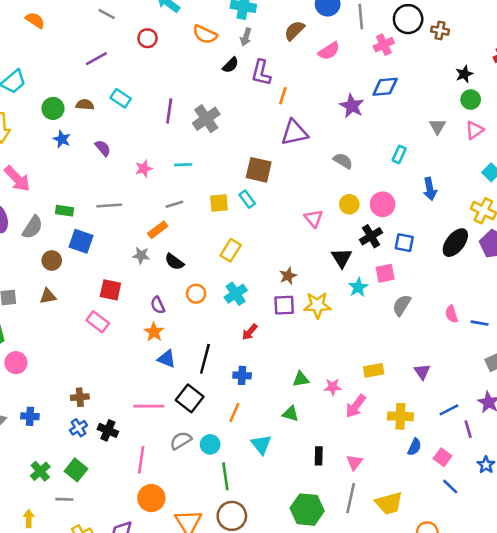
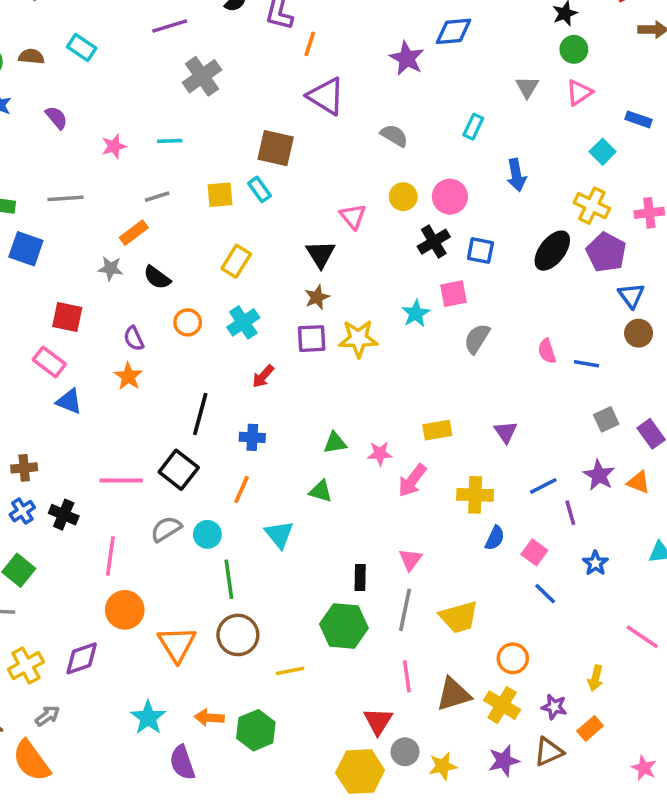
purple line: (169, 111) -> (170, 26), moved, turned 65
purple triangle: (294, 133) -> (326, 96), turned 44
black triangle: (342, 258) -> (321, 254), moved
blue triangle: (167, 359) -> (69, 401), moved
black rectangle: (319, 456) -> (360, 578), moved

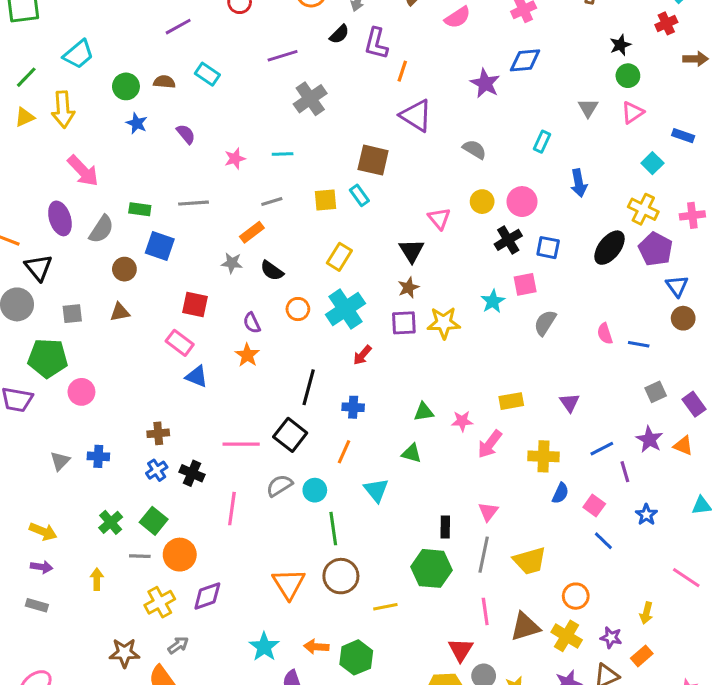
cyan cross: (243, 322) -> (345, 309), size x1.4
orange circle: (125, 610) -> (180, 555), moved

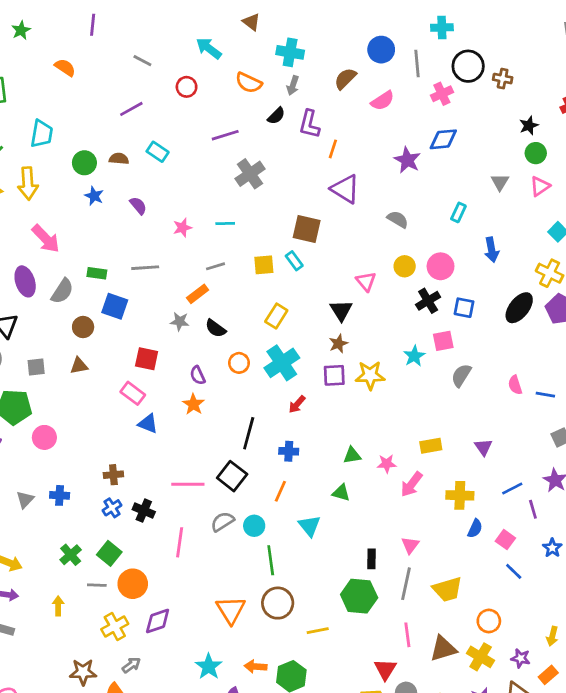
cyan trapezoid: (78, 54) -> (42, 134), turned -40

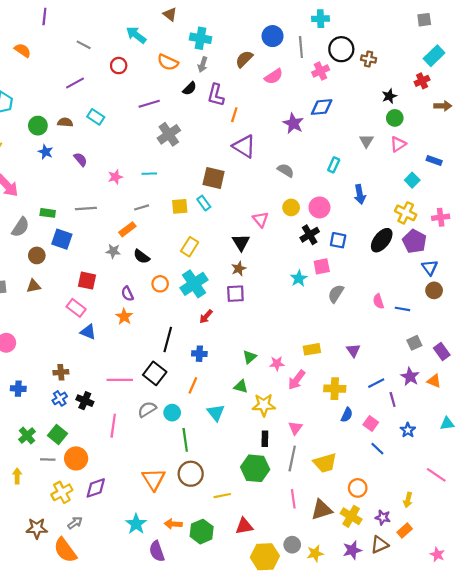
yellow star: (370, 375) -> (264, 405), moved
green triangle: (352, 455) -> (250, 357), turned -32
red triangle: (385, 669) -> (244, 526), moved, turned 48

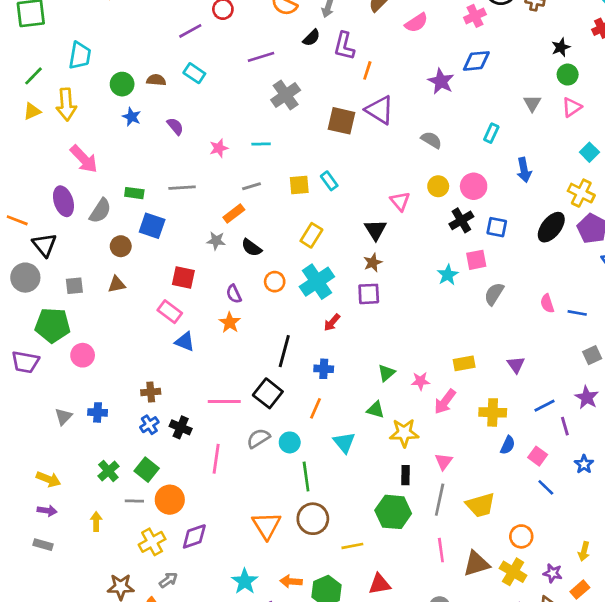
purple line: (75, 83) -> (190, 31), moved
brown square: (214, 178) -> (341, 121), moved

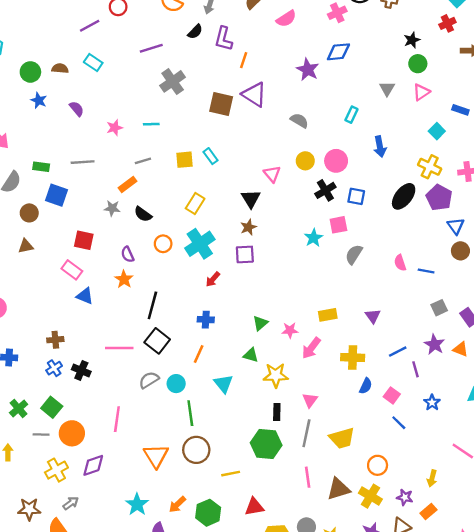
black line: (284, 351) -> (152, 305), moved
pink line: (216, 459) -> (117, 419), moved
orange arrow: (291, 581) -> (177, 504), turned -48

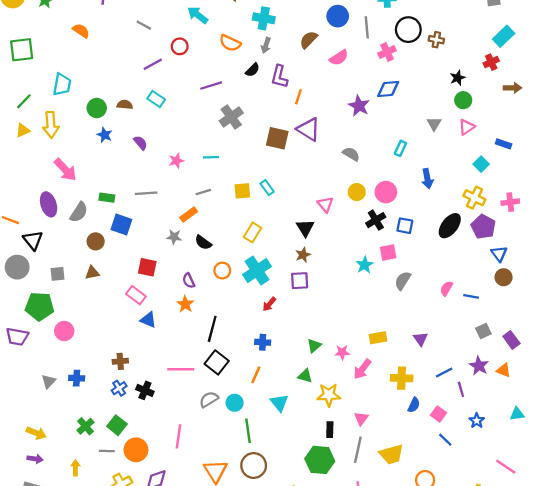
pink semicircle: (400, 263) -> (446, 288), turned 48

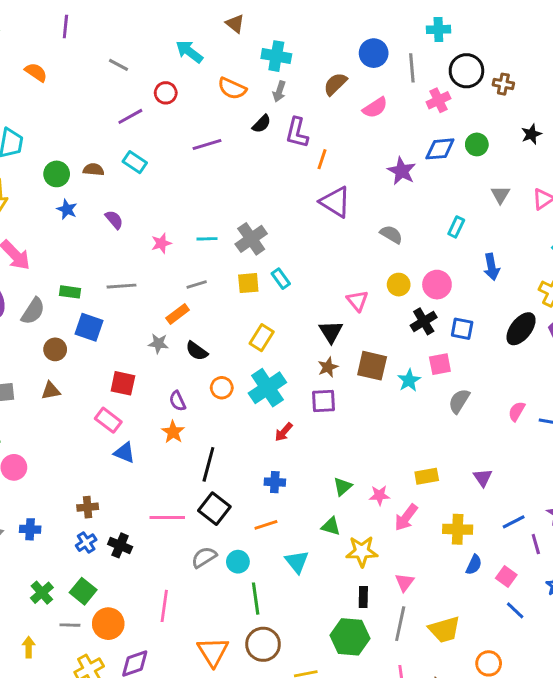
green circle: (463, 100) -> (477, 144), moved
gray cross: (231, 117) -> (251, 239), moved
brown square: (277, 138) -> (372, 366), moved
orange line: (256, 375) -> (266, 525), turned 48

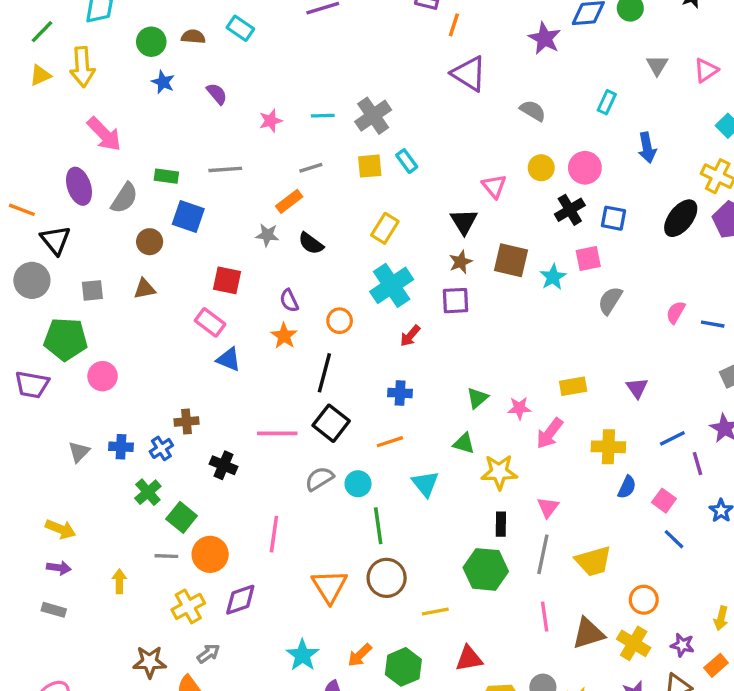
orange circle: (222, 388) -> (340, 321), moved
blue cross: (86, 543) -> (161, 448), moved
green cross: (42, 593) -> (148, 492), moved

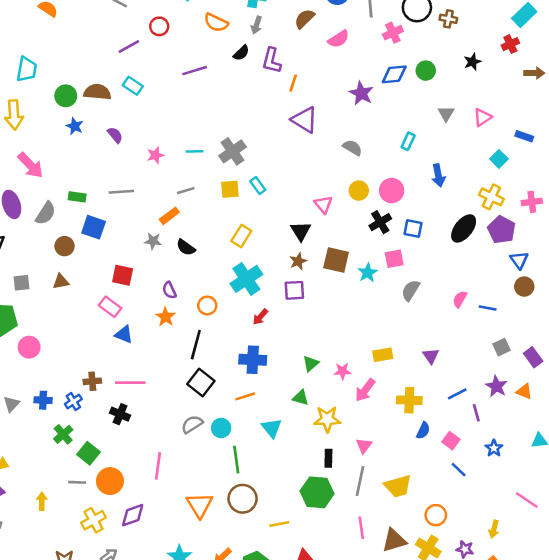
brown semicircle: (193, 37) -> (97, 92), size x1.5
blue cross: (400, 393) -> (253, 360), size x1.5
pink line: (277, 433) -> (130, 383), moved

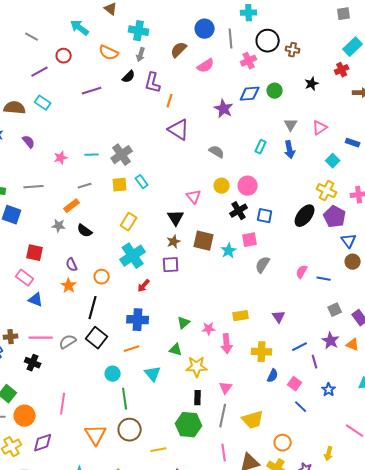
blue arrow: (438, 175) -> (290, 150), moved
pink arrow: (365, 390) -> (227, 344), turned -42
gray semicircle: (192, 424) -> (68, 342), moved

